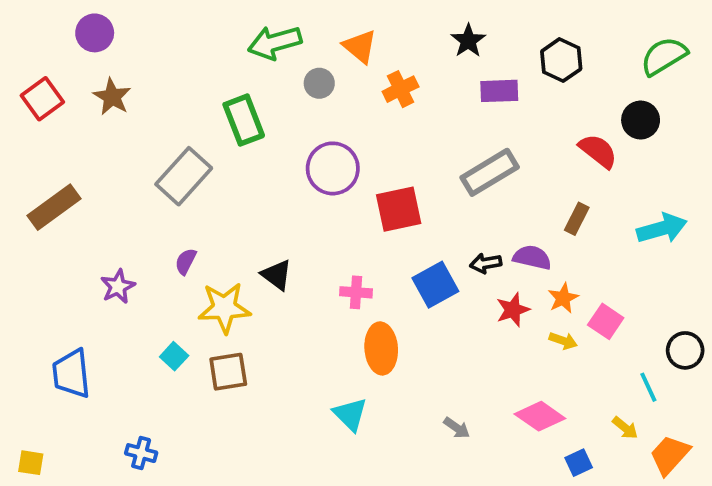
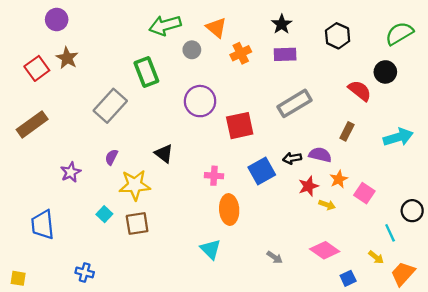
purple rectangle: (499, 91) -> (285, 54), moved
red square: (42, 99) -> (37, 68), moved
black triangle: (277, 275) -> (164, 154), moved
yellow arrow: (563, 341) -> (327, 205), moved

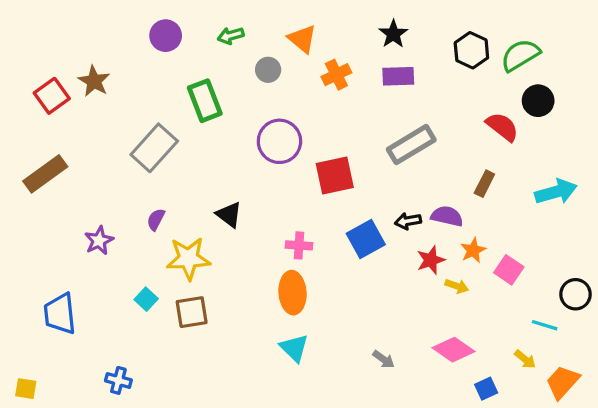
purple circle: (57, 19) -> (166, 36), moved
green arrow: (165, 25) -> (231, 36), size x0.6
green semicircle: (399, 33) -> (520, 55), moved
orange ellipse: (229, 210) -> (292, 293), moved
cyan line: (390, 233) -> (545, 325), turned -48

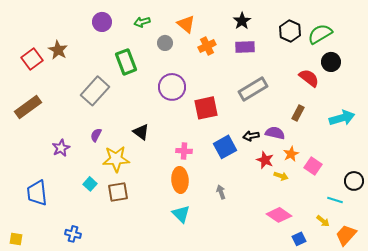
red star: (431, 260) -> (265, 160), turned -30
gray arrow: (384, 359) -> (221, 192), moved, turned -144

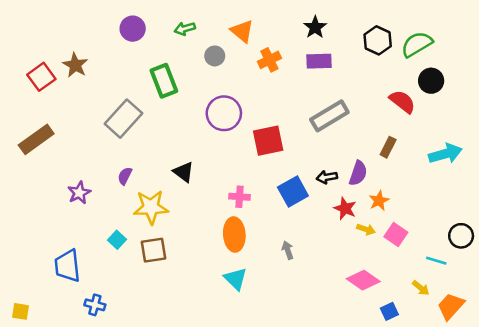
purple semicircle: (275, 133) -> (358, 173), turned 96
pink square: (313, 166) -> (396, 235), moved
blue trapezoid: (37, 193) -> (67, 266), moved

